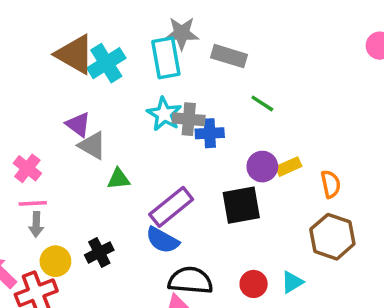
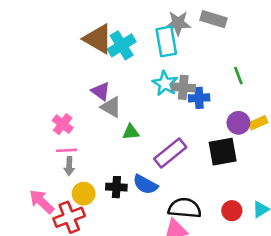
gray rectangle: (229, 56) -> (213, 19), moved
green line: (262, 103) -> (238, 76), turned 36
blue semicircle: (162, 240) -> (145, 184), moved
black cross: (99, 252) -> (116, 187), turned 30

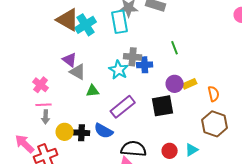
cyan star: (165, 83) -> (119, 70), moved
yellow circle: (84, 194) -> (65, 132), moved

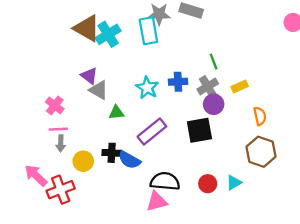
gray cross: (133, 57) -> (208, 86), moved, turned -36
yellow rectangle: (190, 84) -> (240, 86), moved
black cross: (82, 133) -> (112, 153), moved

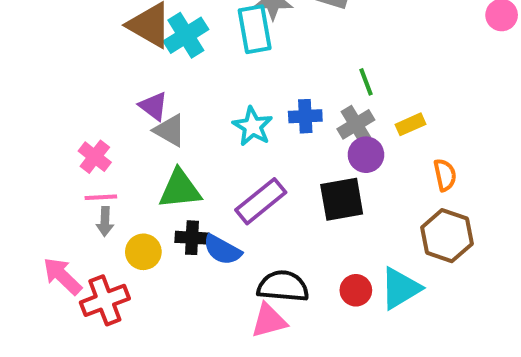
green triangle: (116, 113) -> (180, 189), moved, size x1.6
cyan triangle: (234, 183) -> (400, 288), size x1.6

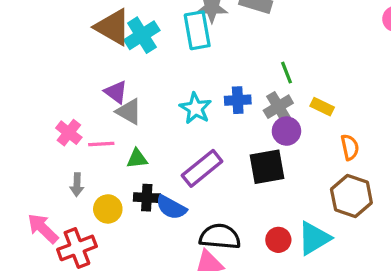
yellow rectangle: (411, 124) -> (322, 107), turned 50
green triangle: (180, 189) -> (137, 159), size x0.6
pink line: (101, 197) -> (101, 144), moved

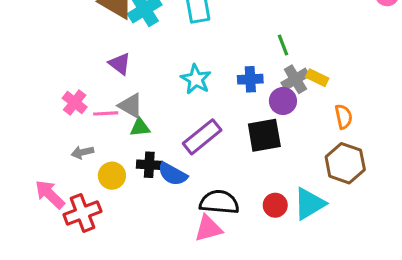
blue cross: (238, 100) -> (250, 79), moved
gray cross: (278, 107) -> (295, 79), moved
gray triangle: (129, 112) -> (131, 106), moved
gray arrow: (77, 185) -> (82, 152), turned 75

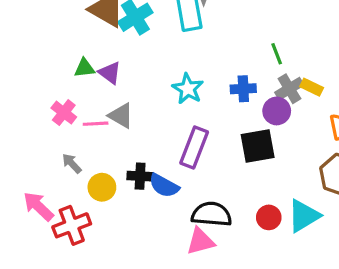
green triangle: (140, 127) -> (84, 68), moved
purple rectangle: (202, 137) -> (194, 148), turned -30
gray arrow: (82, 152) -> (72, 163), turned 60

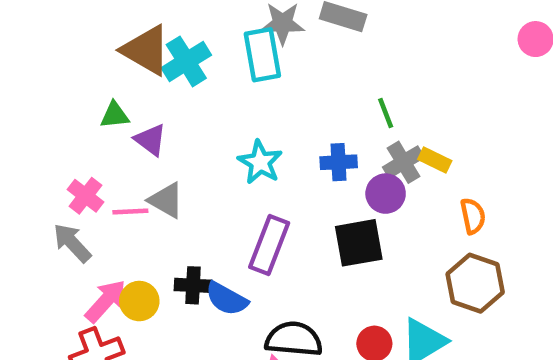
green triangle: (84, 68) -> (115, 115), moved
gray arrow: (72, 163) -> (72, 243), moved, size x1.4
pink arrow: (38, 206) -> (106, 301), moved, turned 88

